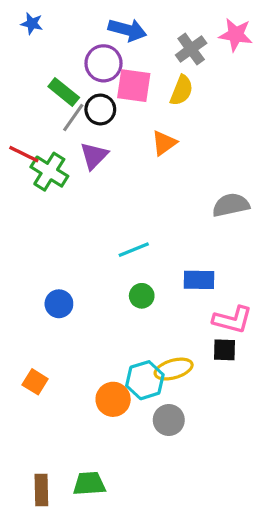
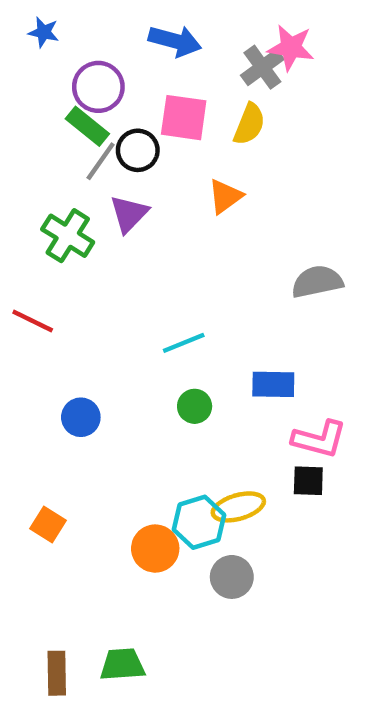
pink star: (236, 35) -> (291, 48), moved
purple circle: (103, 63) -> (98, 87), moved
red line: (24, 154) -> (33, 321), moved

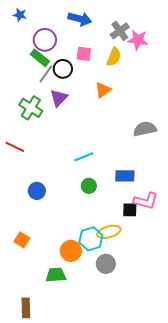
pink star: (291, 48) -> (138, 40), moved
pink square: (184, 118) -> (84, 54), size x0.7
black square: (308, 481) -> (130, 210), moved
green trapezoid: (122, 664) -> (56, 275), moved

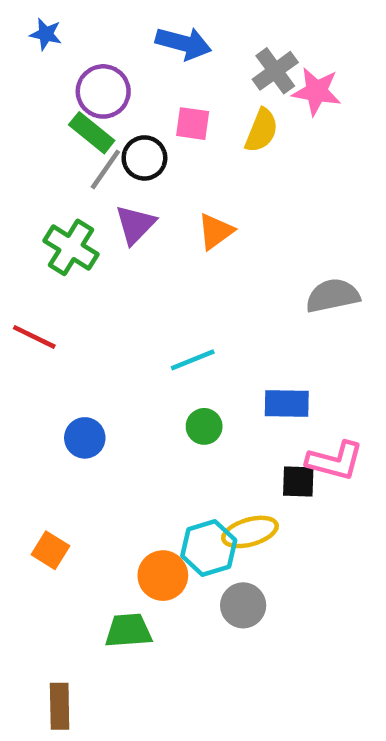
orange triangle: (103, 90) -> (216, 231), moved

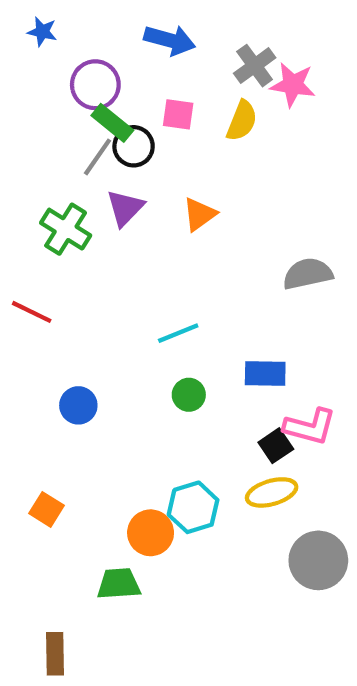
green rectangle: (92, 133) -> (112, 123), moved
black square: (298, 481) -> (276, 446), turned -36
yellow ellipse: (250, 532) -> (272, 492), moved
gray circle: (243, 605) -> (318, 560), moved, size x1.4

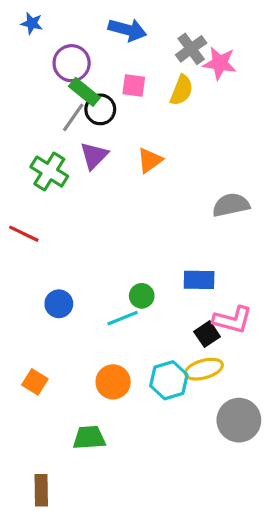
cyan line: (178, 333) -> (123, 318), moved
cyan hexagon: (193, 507) -> (169, 380), moved
orange circle: (151, 533) -> (113, 382), moved

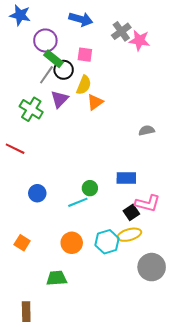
blue star: (32, 23) -> (20, 15), size x1.5
yellow semicircle: (182, 90) -> (84, 85), moved
gray semicircle: (231, 205) -> (147, 130), size x0.7

